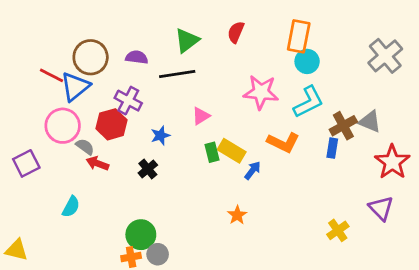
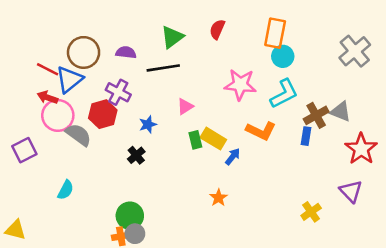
gray semicircle: (85, 147) -> (78, 135), size x1.5
red arrow: (98, 163) -> (48, 97), moved
gray circle: (158, 254) -> (135, 234), moved

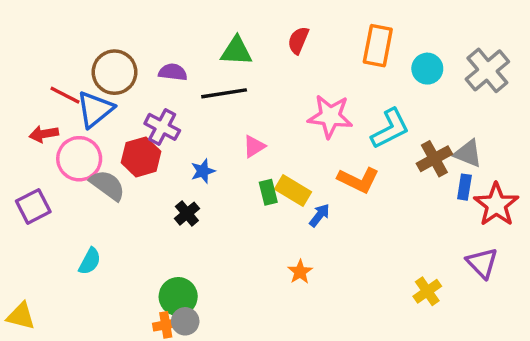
green triangle: (172, 37) -> (236, 51), turned 40
cyan circle: (283, 56) -> (427, 69), moved
red arrow: (48, 97) -> (44, 134), moved, turned -30
blue rectangle: (306, 136) -> (464, 187), moved

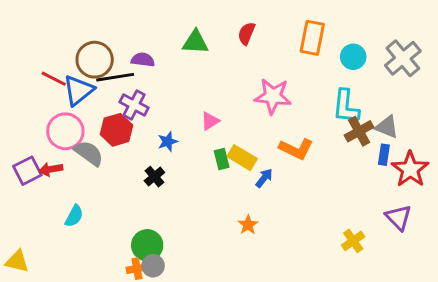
black line: (224, 93) -> (115, 77), moved
cyan L-shape: (390, 129) -> (346, 106), moved, turned 123
red arrow: (44, 134) -> (51, 169), moved

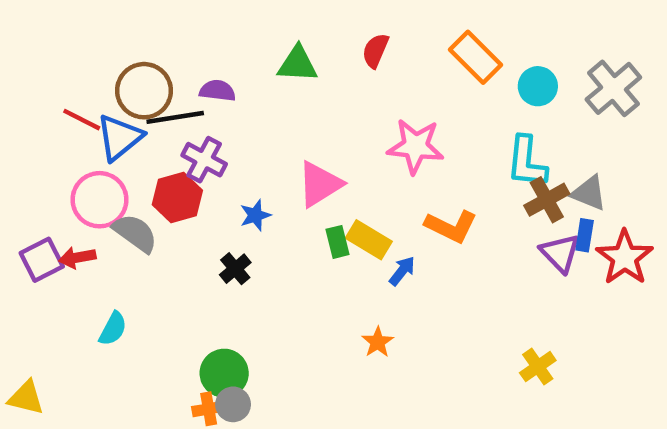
orange rectangle: (312, 38) -> (476, 57), turned -56
pink triangle: (210, 121) -> (320, 184), size x1.6
purple triangle: (398, 217) -> (560, 253), moved

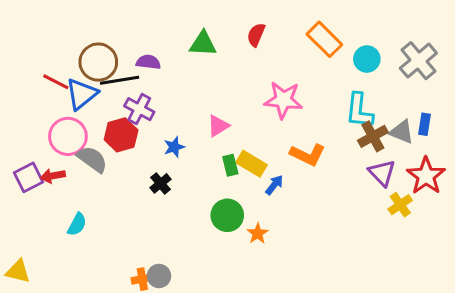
pink triangle: (320, 184) -> (218, 126), size x0.7
blue rectangle: (585, 235) -> (425, 124), moved
yellow cross: (538, 367) -> (400, 205), moved
green circle: (224, 373) -> (227, 215), moved

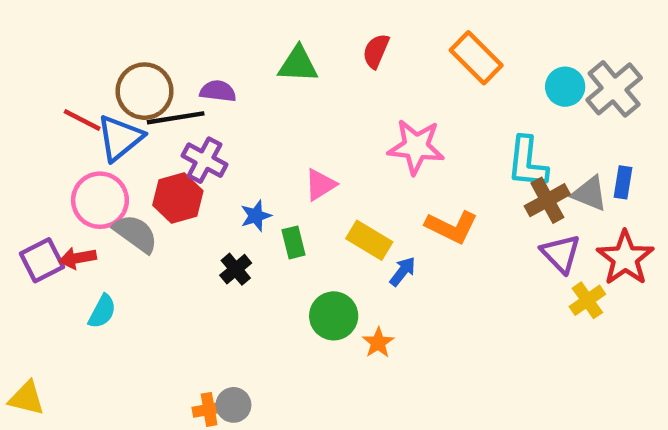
cyan circle: (367, 59) -> (565, 87), moved
green rectangle: (230, 165) -> (294, 242), moved
cyan semicircle: (77, 224) -> (102, 311), moved

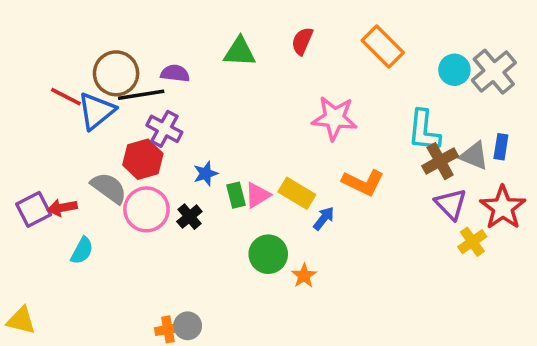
pink triangle: (320, 185) -> (257, 195), moved
pink circle: (100, 200) -> (146, 209), moved

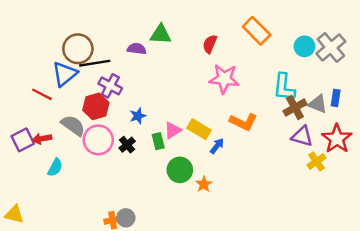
red semicircle: (302, 41) -> (210, 44), moved
purple semicircle: (175, 73) -> (137, 49), moved
red line: (66, 97) -> (42, 94), moved
green rectangle: (236, 195) -> (158, 141), moved
purple triangle: (451, 204) -> (302, 136), turned -30

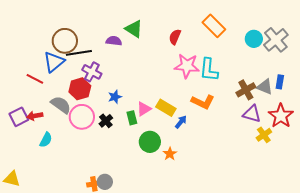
green triangle: (161, 34) -> (134, 29), turned 30
cyan L-shape: (284, 87) -> (209, 70), moved

